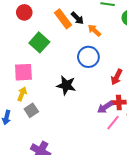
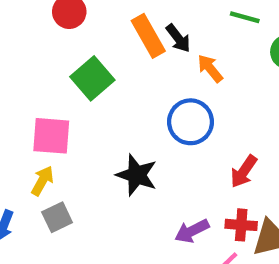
purple arrow: (105, 107) -> (192, 231), moved

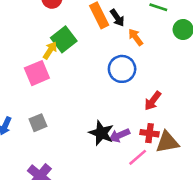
pink square: (51, 136) -> (37, 73), turned -30
black star: (137, 175) -> (101, 133), moved
yellow arrow: (42, 181) -> (50, 50), moved

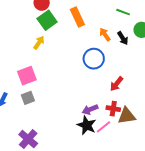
black arrow: (117, 18) -> (123, 38), moved
green square: (64, 39) -> (47, 20), moved
pink square: (37, 73) -> (27, 76), moved
black star: (101, 133) -> (87, 125), moved

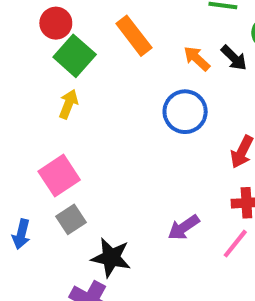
purple arrow: (90, 110) -> (184, 228), moved
black star: (87, 125) -> (111, 258), moved

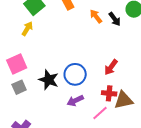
blue circle: (185, 112) -> (75, 74), moved
black star: (111, 258) -> (49, 80), moved

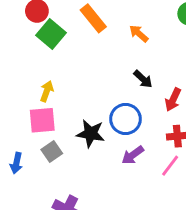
black arrow: (115, 19) -> (143, 79), moved
yellow arrow: (27, 29) -> (47, 91), moved
pink square: (17, 64) -> (42, 120), turned 30

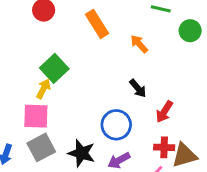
green square: (51, 34) -> (54, 68), moved
black star: (91, 133) -> (81, 153), moved
gray square: (52, 152) -> (41, 147), size x1.4

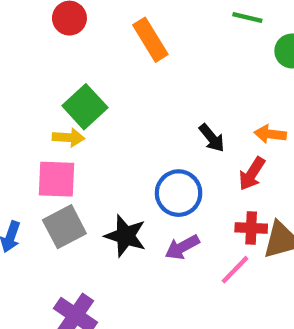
orange arrow: (139, 44) -> (270, 134), moved, turned -42
yellow arrow: (44, 89) -> (68, 138), turned 66

